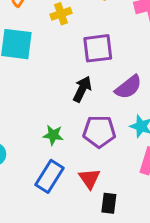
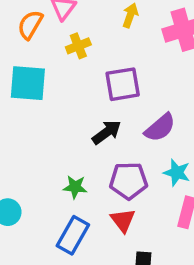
black arrow: (82, 89) -> (107, 132), turned 30
red triangle: (89, 178) -> (123, 220), moved

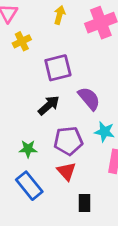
purple semicircle: (160, 128) -> (89, 99), turned -85
blue rectangle: (73, 235) -> (29, 186), turned -64

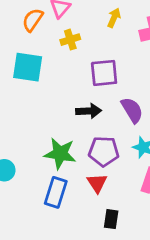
black arrow: (49, 105) -> (89, 111), turned 30
green star: (28, 149) -> (60, 154), size x1.6
blue rectangle: (29, 186) -> (56, 192), turned 48

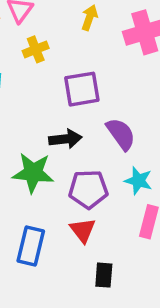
green star: (60, 154) -> (33, 173), moved

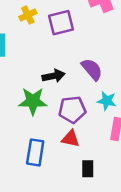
purple square: (82, 89) -> (61, 23), moved
red triangle: (83, 230) -> (71, 139), turned -36

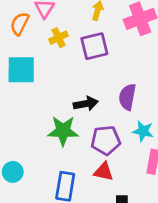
purple semicircle: (92, 69) -> (127, 97), turned -130

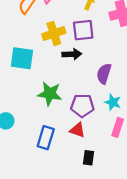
yellow cross: (59, 38) -> (54, 33), moved, size x1.5
cyan square: (21, 70) -> (22, 58), moved
black arrow: (86, 104) -> (72, 54), moved

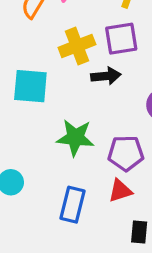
red triangle: (77, 130) -> (120, 191), turned -35

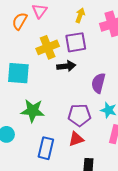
green star: (75, 138) -> (33, 111), moved

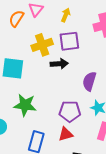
yellow arrow: (80, 15) -> (66, 15), moved

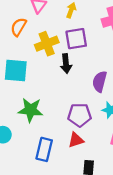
orange semicircle: (16, 18) -> (19, 27), moved
black arrow: (59, 64) -> (66, 64), turned 90

